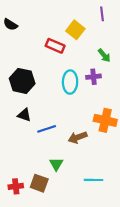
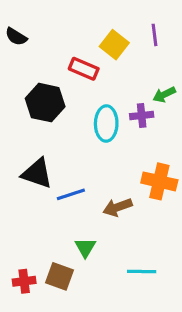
purple line: (102, 14) -> (154, 35), moved
green arrow: (104, 55) -> (164, 95), moved, turned 104
black hexagon: (22, 81) -> (45, 103), moved
black triangle: (24, 115) -> (37, 173), size x1.5

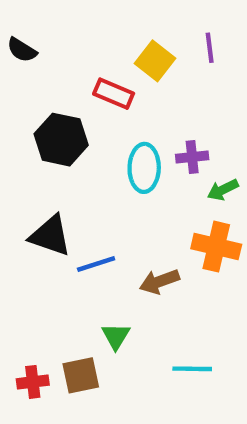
green arrow: (164, 95) -> (223, 190), moved
brown square: (60, 276) -> (81, 375), turned -32

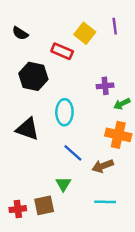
black semicircle: (22, 50) -> (20, 33), moved
cyan ellipse: (144, 168) -> (64, 112), moved
blue line: (96, 264) -> (73, 153), moved, turned 60
brown arrow: (159, 281) -> (103, 166), moved

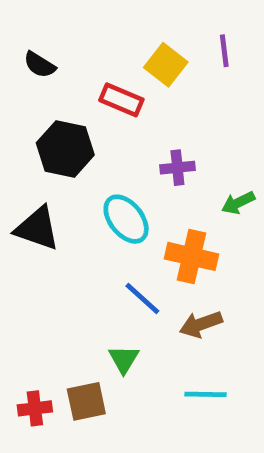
purple cross: (105, 86) -> (177, 168), moved
cyan ellipse: (64, 112) -> (126, 219), turned -40
black triangle: (27, 129) -> (37, 228), moved
orange cross: (118, 135) -> (191, 256), moved

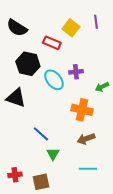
black semicircle: (40, 65) -> (17, 28), size x1.5
cyan ellipse: (126, 219) -> (54, 80), moved
blue line: (142, 299) -> (41, 134), moved
brown square: (86, 401) -> (41, 182), moved

